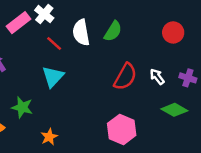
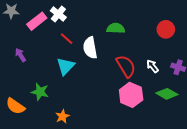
green semicircle: (113, 31) -> (116, 28), turned -120
white semicircle: (81, 32) -> (90, 48), moved
red semicircle: (125, 77) -> (126, 66), turned -60
pink hexagon: (122, 129) -> (131, 95), moved

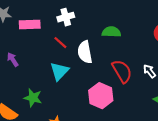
white cross: (58, 14) -> (66, 17), moved, turned 35
pink rectangle: (37, 21) -> (30, 24), turned 36
pink hexagon: (131, 95) -> (101, 96), moved

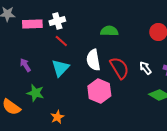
white cross: (66, 17) -> (57, 21), moved
white semicircle: (85, 52) -> (93, 60), moved
purple arrow: (13, 60) -> (25, 65), moved

